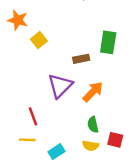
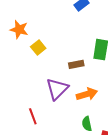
orange arrow: (93, 92) -> (87, 94), turned 30

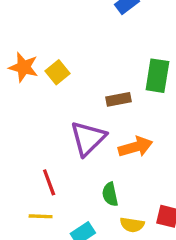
orange star: (19, 29) -> (24, 67), moved
green semicircle: (87, 124) -> (110, 194), moved

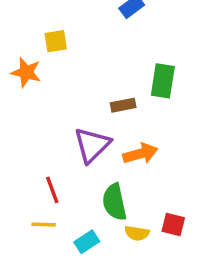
yellow square: (57, 72) -> (56, 41), moved, turned 30
green semicircle: (110, 194) -> (114, 202), size x1.5

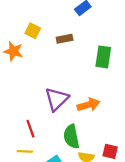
yellow square: (56, 41) -> (33, 31), turned 35
brown rectangle: (123, 105) -> (65, 39), moved

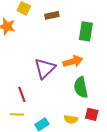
orange arrow: (88, 105) -> (73, 61), moved
green semicircle: (71, 137) -> (81, 87), moved

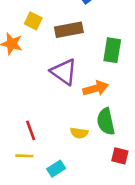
brown rectangle: (52, 15) -> (69, 30), size x1.5
purple triangle: (45, 68) -> (64, 72), moved, turned -40
yellow semicircle: (71, 119) -> (79, 133), moved

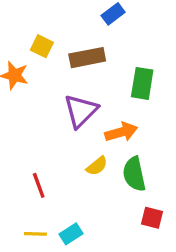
purple triangle: (64, 72) -> (81, 111), turned 40
yellow semicircle: (79, 133) -> (97, 166), moved, turned -48
yellow line: (24, 156) -> (35, 234), moved

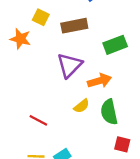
green rectangle: (142, 83) -> (115, 45), turned 60
red line: (39, 185) -> (38, 120), turned -42

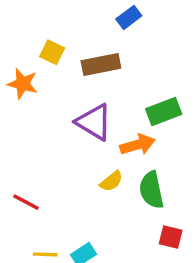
green rectangle: (115, 45) -> (164, 112), moved
purple triangle: (70, 65) -> (94, 122), turned -44
red line: (38, 120) -> (26, 202), moved

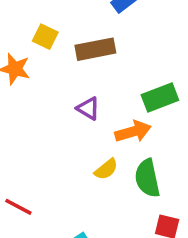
purple triangle: (94, 122) -> (88, 108), size x0.6
red line: (26, 202) -> (18, 207), moved

